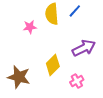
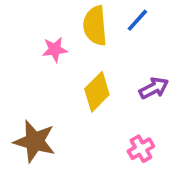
purple arrow: (84, 48) -> (154, 88), size x0.7
yellow diamond: (53, 65) -> (97, 92), moved

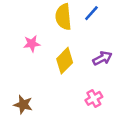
pink star: (55, 50) -> (32, 44), moved
brown star: (35, 141) -> (23, 105), moved, size x0.7

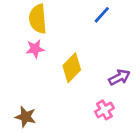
yellow semicircle: (63, 17) -> (38, 19), moved
purple arrow: (102, 58) -> (119, 77), moved

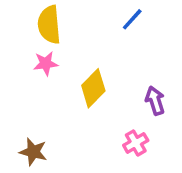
purple arrow: (119, 77) -> (155, 101), turned -80

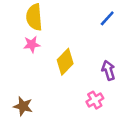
blue line: (132, 19) -> (107, 18), moved

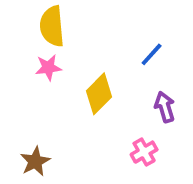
blue line: (107, 18) -> (152, 54), moved
brown star: (23, 106) -> (35, 161), turned 30

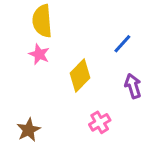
pink star: (48, 68) -> (39, 54), turned 30
pink cross: (144, 152) -> (100, 122), moved

